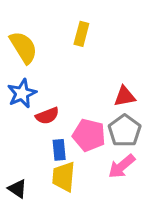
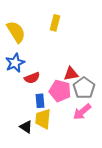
red triangle: (125, 96) -> (71, 74), moved
black triangle: (17, 189) -> (26, 127), moved

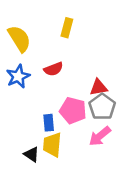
red triangle: (71, 74) -> (99, 87), moved
red semicircle: (32, 78) -> (53, 69), moved

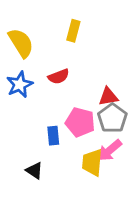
yellow trapezoid: (52, 145) -> (92, 162), moved

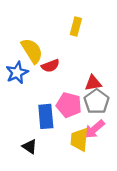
yellow rectangle: (73, 31) -> (76, 27), moved
yellow semicircle: (21, 43) -> (32, 51), moved
blue rectangle: (53, 136) -> (46, 116), size x1.5

